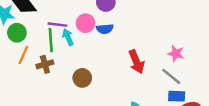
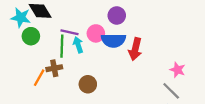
blue semicircle: (105, 29) -> (113, 40), size x1.5
orange line: (23, 55) -> (39, 78), moved
red arrow: (136, 62) -> (135, 49), moved, turned 30

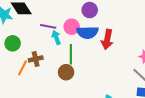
green circle: (31, 36) -> (13, 43), moved
green line: (62, 46) -> (71, 54), moved

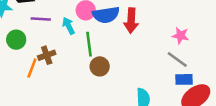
purple line: (48, 26) -> (41, 19), moved
brown circle: (66, 72) -> (100, 66), moved

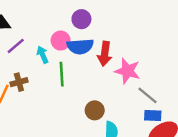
purple line: (41, 19) -> (16, 46), turned -48
pink star: (180, 36) -> (127, 71), moved, size x1.5
brown circle: (100, 66) -> (95, 110), moved

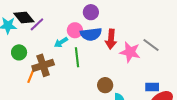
purple line: (16, 46) -> (37, 24), moved
cyan arrow: (43, 55) -> (61, 42), turned -96
brown cross: (19, 82) -> (43, 65), size x1.5
gray line: (147, 95) -> (151, 45), moved

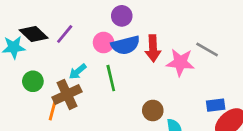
purple line: (37, 24) -> (65, 34), moved
cyan arrow: (61, 42) -> (78, 72), moved

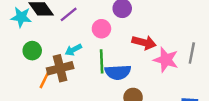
blue semicircle: (125, 45) -> (118, 72), moved
red arrow: (153, 48) -> (144, 43), turned -85
gray line: (207, 50) -> (192, 53), turned 60

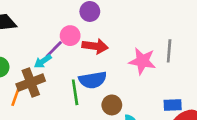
purple line: (69, 14) -> (54, 49), moved
red arrow: (144, 43) -> (95, 46), moved
green line: (102, 61) -> (75, 92), moved

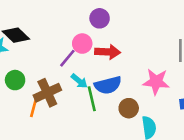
cyan arrow: (43, 61) -> (79, 81), moved, turned -102
pink star: (142, 61) -> (156, 82), moved

